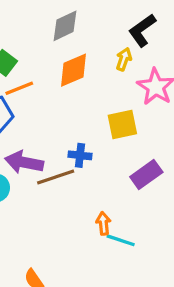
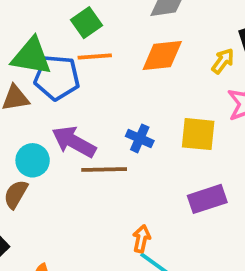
blue cross: (80, 155) -> (140, 138), moved

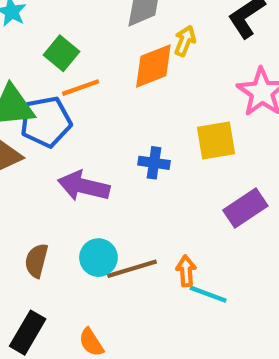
yellow arrow: (223, 61) -> (185, 41), moved
cyan circle: (33, 160) -> (98, 258), moved
brown line: (104, 169) -> (132, 269), moved

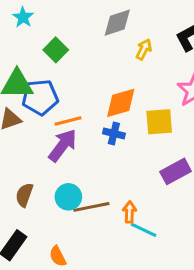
orange diamond: (153, 66) -> (121, 103), moved
orange line: (81, 88) -> (68, 121), moved
purple arrow: (84, 186) -> (63, 145), turned 108

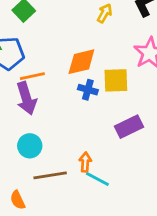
blue cross: (114, 133) -> (88, 90), moved
purple arrow: (63, 145) -> (26, 98), turned 124
brown line: (91, 207) -> (50, 175), moved

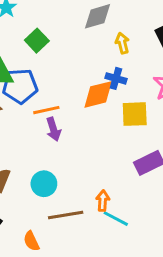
yellow arrow: (105, 13) -> (122, 43), turned -42
blue cross: (88, 90) -> (116, 78), moved
purple arrow: (26, 98) -> (53, 129), moved, size x0.7

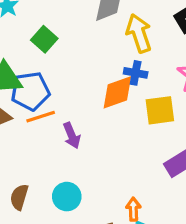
yellow arrow: (122, 43) -> (139, 33), size x1.6
orange line: (46, 110) -> (41, 117), moved

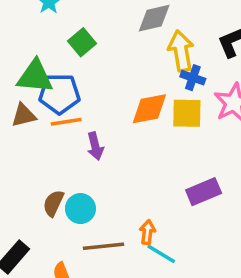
blue cross: (136, 73) -> (193, 78), moved
yellow square: (160, 110) -> (187, 113), moved
brown semicircle: (19, 197) -> (53, 203), moved

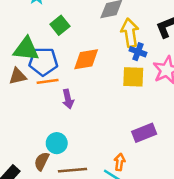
orange diamond: (149, 109) -> (86, 59), moved
brown semicircle: (53, 203) -> (42, 161), moved
orange arrow: (147, 232) -> (120, 162), moved

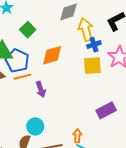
blue cross: (138, 52) -> (94, 45), turned -32
blue pentagon: (43, 62) -> (17, 61), turned 30
orange arrow: (120, 162) -> (77, 136), moved

